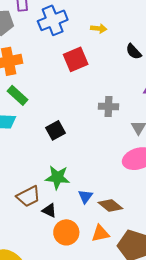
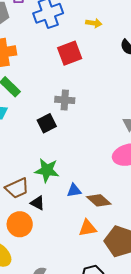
gray cross: (109, 107) -> (65, 100), moved
blue triangle: (85, 196) -> (74, 190), turned 42
orange circle: (66, 232) -> (20, 224), moved

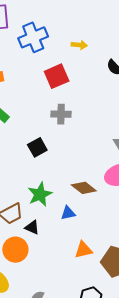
gray cross: (65, 100) -> (61, 114), moved
green star: (47, 170) -> (40, 194), turned -30
brown diamond: (99, 200) -> (84, 188), moved

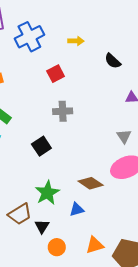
red square: (57, 76) -> (56, 74), size x0.7
black triangle: (32, 227) -> (42, 226), turned 42
orange circle: (15, 250) -> (57, 247), moved, size x0.7

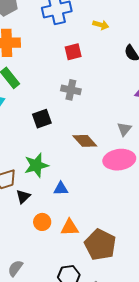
brown diamond: (91, 183) -> (85, 141), moved
orange circle: (57, 247) -> (42, 222), moved

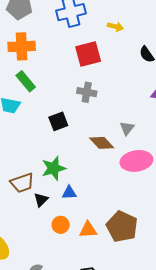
red square: (73, 52) -> (88, 54), size x1.5
gray triangle: (124, 129) -> (127, 128), moved
blue triangle: (61, 189) -> (69, 193), moved
brown pentagon: (100, 245) -> (122, 227), moved

